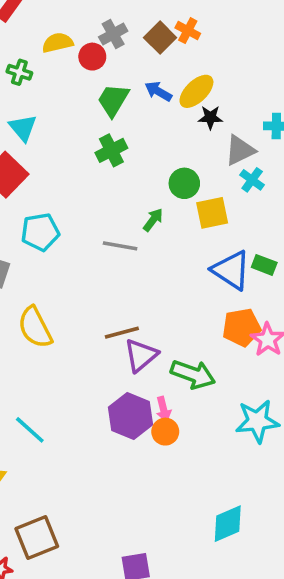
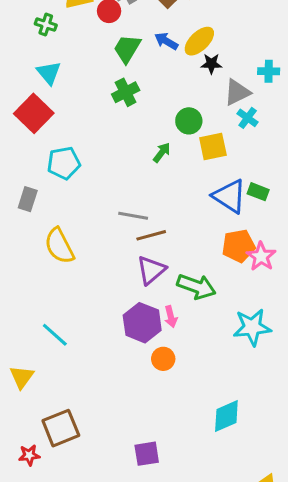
gray line: (120, 246) -> (133, 216), moved
brown line: (122, 333) -> (151, 235), moved
orange circle: (165, 432) -> (163, 359), moved

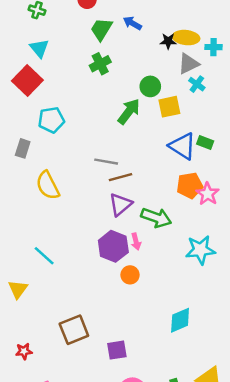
yellow ellipse: (199, 41) -> (186, 38), moved, turned 50
green arrow: (162, 153) -> (129, 111), size x1.6
brown square: (61, 428) -> (74, 330), moved

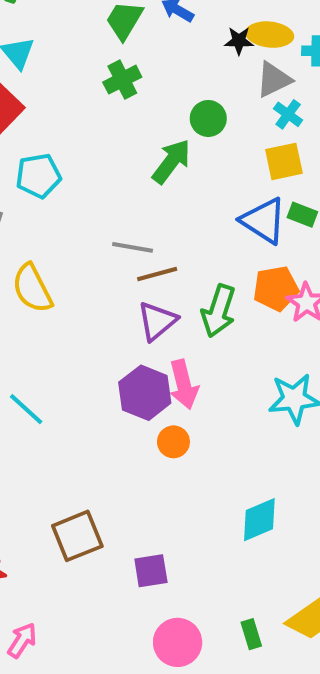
yellow square: (169, 107) -> (284, 161), moved
green arrow: (156, 218) -> (218, 311), moved, turned 88
pink arrow: (136, 241) -> (184, 385), size x1.6

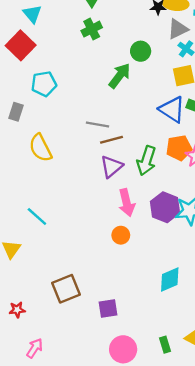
purple hexagon: (145, 393) -> (165, 207), moved

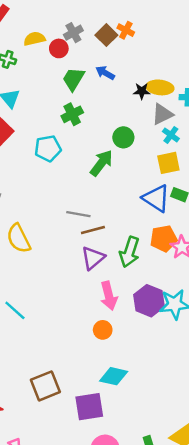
cyan pentagon: (44, 84) -> (48, 148), moved
cyan diamond: (170, 279) -> (114, 376), moved, turned 36
purple square: (108, 309) -> (89, 407), size x1.4

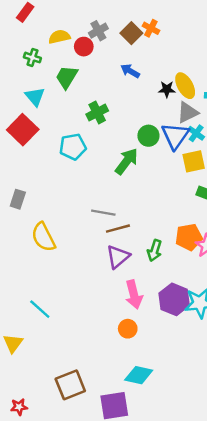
green trapezoid: (73, 79) -> (67, 77), moved
yellow ellipse: (160, 87) -> (185, 86), turned 55
blue triangle: (156, 198) -> (175, 136), moved, turned 32
green arrow: (129, 252) -> (155, 251), size x0.7

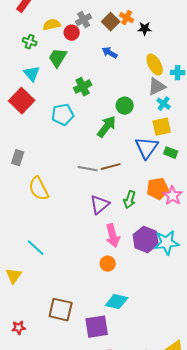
black star: (167, 89) -> (145, 29), moved
blue triangle: (175, 136) -> (147, 148), moved
brown line: (118, 229) -> (111, 167), moved
brown square: (70, 385) -> (61, 310), turned 35

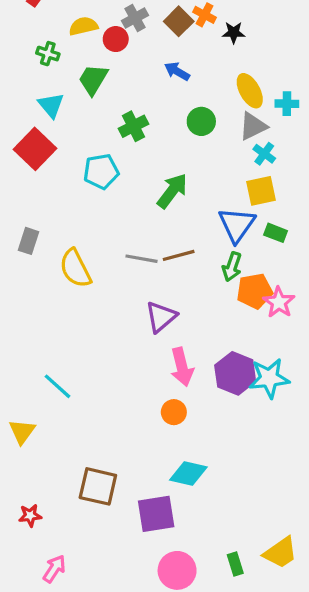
green circle: (125, 106) -> (201, 121), moved
yellow semicircle: (39, 189) -> (75, 268), moved
green arrow: (130, 200) -> (232, 267), moved

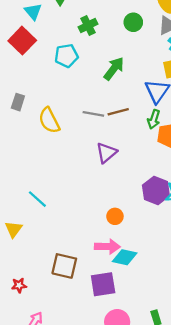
pink arrow: (182, 367) -> (107, 247), moved, turned -75

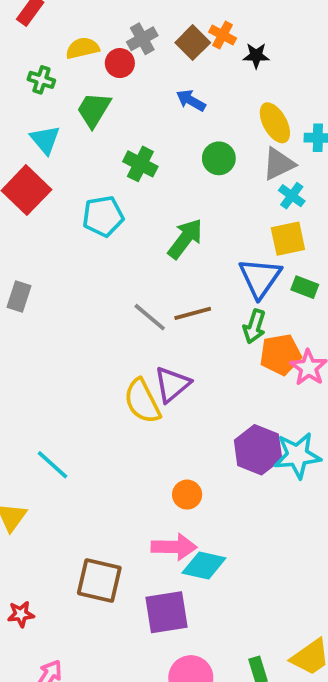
green cross: (88, 25) -> (140, 164), turned -36
gray line: (93, 114) -> (150, 317), turned 30
yellow semicircle: (49, 120) -> (142, 401), moved

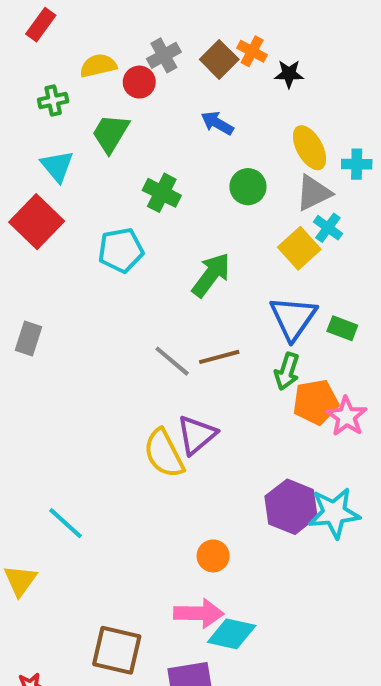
green cross: (41, 80) -> (53, 101), turned -30
yellow square: (288, 239) -> (299, 248), moved, turned -30

